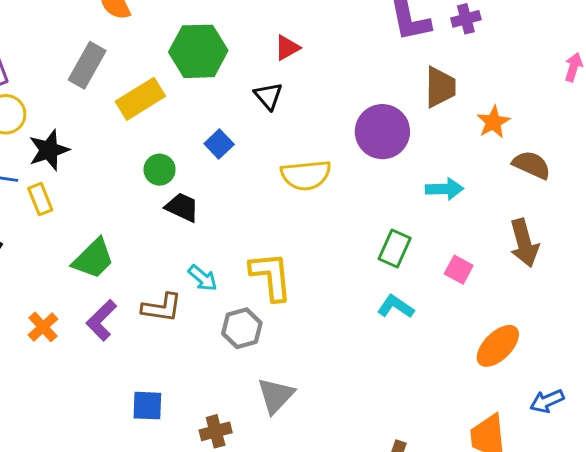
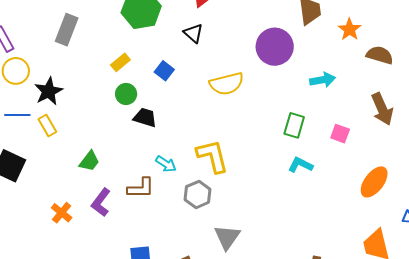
yellow rectangle: (140, 99) -> (120, 62), moved, size x0.6
green trapezoid: (93, 259) -> (89, 161), size x0.7

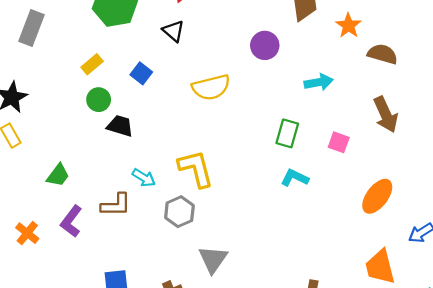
purple circle: (275, 47) -> (265, 45), size x0.7

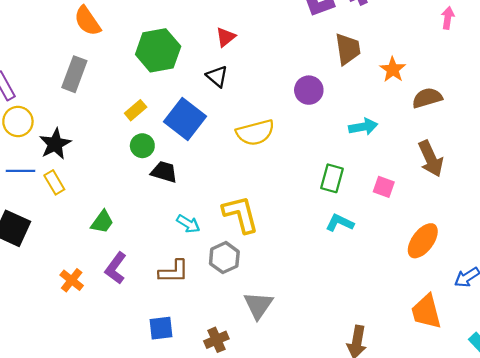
brown semicircle: (383, 54) -> (427, 98), turned -32
blue square: (141, 73) -> (185, 119), size x1.8
brown L-shape: (116, 205) -> (174, 272), moved

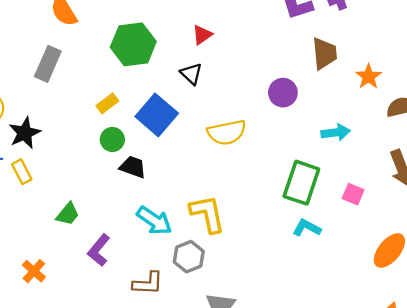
green rectangle: (332, 178) -> (301, 183), size x1.5
cyan arrow: (188, 224) -> (154, 221), size x1.5
purple L-shape: (116, 268) -> (99, 250), moved
brown L-shape: (174, 272) -> (148, 283), moved

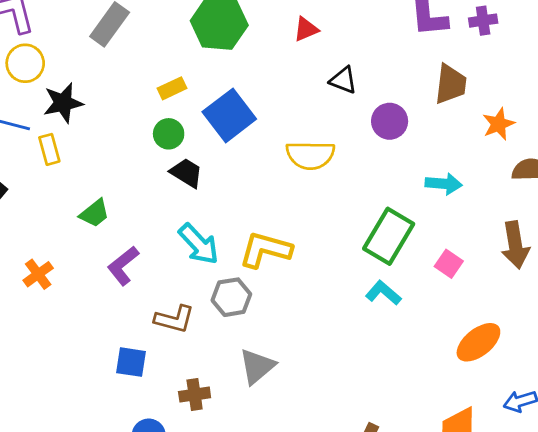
black triangle: (191, 74) -> (343, 80), moved, turned -35
yellow L-shape: (207, 214) -> (265, 250), turned -75

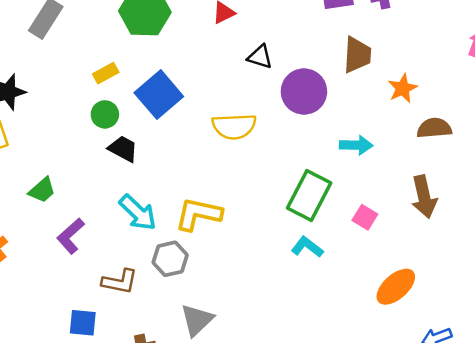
purple circle: (390, 121) -> (304, 91), size x1.4

